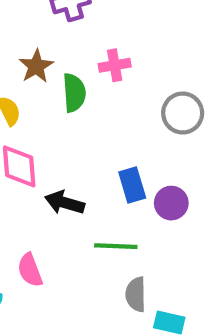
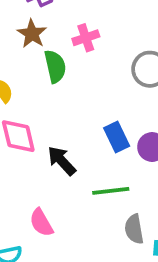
brown star: (36, 66) -> (32, 34), moved
black arrow: (65, 203) -> (62, 161), turned 40

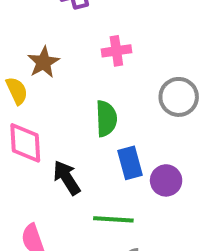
brown star: (32, 34) -> (43, 62), moved
green semicircle: (55, 66) -> (106, 119), moved

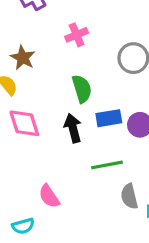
blue rectangle: (130, 163) -> (109, 118), turned -70
black arrow: (67, 178) -> (73, 128), moved, turned 32

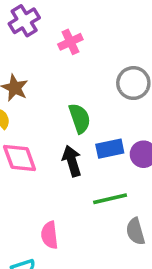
pink cross: (77, 35) -> (70, 42), moved
pink semicircle: (49, 196) -> (50, 235), turned 30

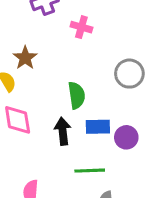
pink cross: (70, 42) -> (81, 27), turned 30

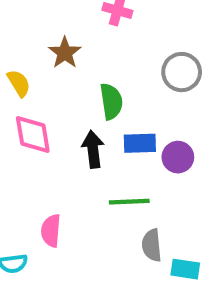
brown star: (25, 58) -> (65, 53), moved

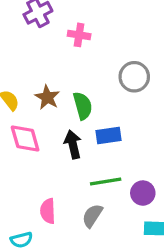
brown star: (65, 53) -> (47, 97), moved
purple circle: (178, 157) -> (143, 193), moved
gray semicircle: (152, 245) -> (92, 216), moved, turned 45

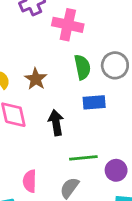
pink cross: (79, 35) -> (68, 25), size x1.5
green semicircle: (83, 106) -> (82, 67), moved
blue rectangle: (109, 135) -> (94, 102), moved

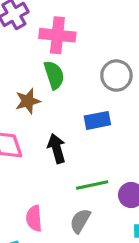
green semicircle: (82, 67) -> (54, 75), moved
brown star: (36, 79) -> (28, 101), turned 30

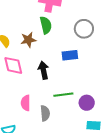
pink semicircle: (34, 218) -> (26, 103), moved
gray semicircle: (80, 221) -> (45, 113), moved, turned 140

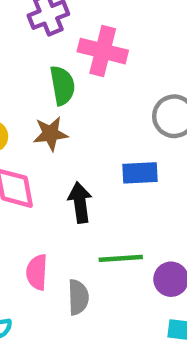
green semicircle: (46, 25) -> (62, 85), moved

